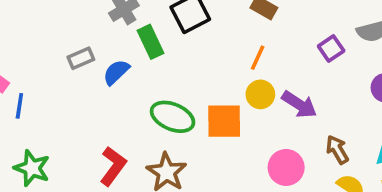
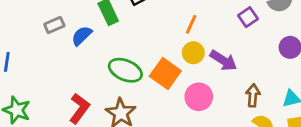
orange square: (224, 121) -> (165, 73), turned 36
brown arrow: (337, 150) -> (253, 95), turned 35
pink circle: (286, 167) -> (199, 97), moved

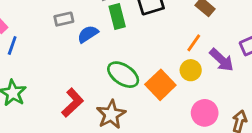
purple arrow: (223, 61) -> (222, 60), moved
pink circle: (199, 97) -> (205, 113), moved

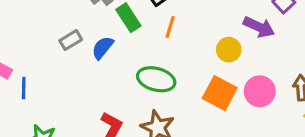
orange line: (194, 43) -> (170, 27), moved
orange square: (160, 85) -> (220, 93), moved

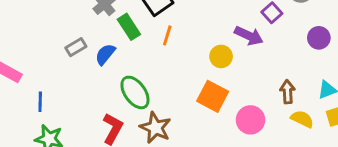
green ellipse: (156, 79) -> (135, 92), moved, turned 40
blue line: (24, 88) -> (40, 102), moved
pink circle: (260, 91) -> (250, 120), moved

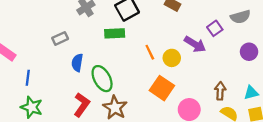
green rectangle: (129, 27) -> (115, 33), moved, turned -66
orange line: (167, 35) -> (150, 52), moved, turned -49
blue semicircle: (105, 54) -> (77, 63), moved, turned -36

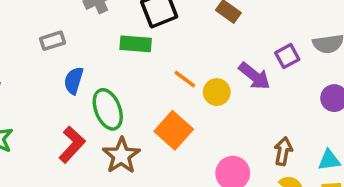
orange line: (150, 52) -> (185, 79), turned -35
orange square: (162, 88) -> (174, 130), moved

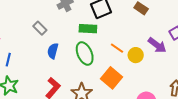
gray rectangle: (53, 41) -> (40, 28), turned 64
green ellipse: (108, 109) -> (85, 53), moved

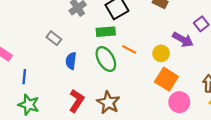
orange line: (117, 48) -> (129, 49), moved
orange square: (111, 78) -> (166, 79), moved

